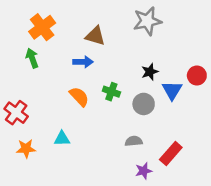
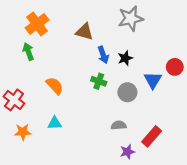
blue arrow: (83, 62) -> (103, 55), moved, turned 70
black star: (150, 72) -> (125, 58), moved
orange semicircle: (79, 97) -> (55, 86), moved

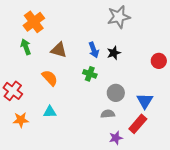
brown triangle: (84, 32) -> (59, 50), moved
blue triangle: (153, 80) -> (145, 101), moved
gray circle: (127, 92) -> (116, 93), moved

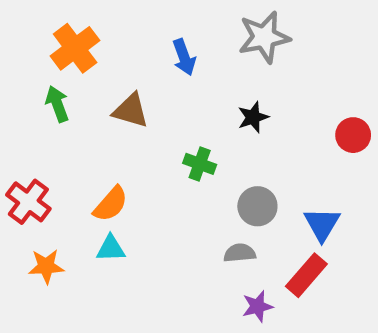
blue arrow: (94, 50) -> (184, 57), moved
orange semicircle: (50, 78) -> (111, 204), moved, turned 84

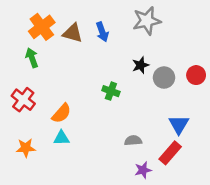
brown triangle: (131, 111) -> (73, 33), moved
red cross: (28, 202) -> (23, 100), moved
gray circle: (257, 206) -> (164, 78), moved

